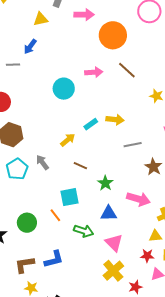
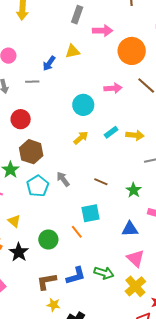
yellow triangle: (41, 19) -> (73, 51), moved
cyan rectangle: (91, 124) -> (111, 132), moved
yellow arrow: (68, 140) -> (81, 138), moved
green star: (105, 183) -> (134, 190), moved
green arrow: (84, 231) -> (104, 273), moved

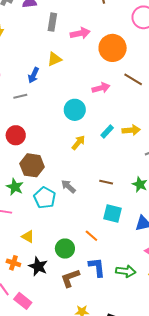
cyan square: (91, 213) -> (113, 214), moved, turned 36
blue L-shape: (76, 276) -> (97, 267), moved, turned -70
brown L-shape: (47, 281) -> (70, 278), moved

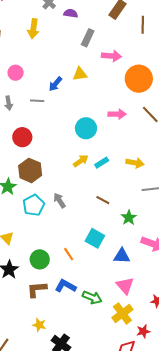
cyan rectangle: (107, 132) -> (102, 163), moved
brown line: (106, 182) -> (103, 200), moved
blue L-shape: (97, 267) -> (65, 286), turned -70

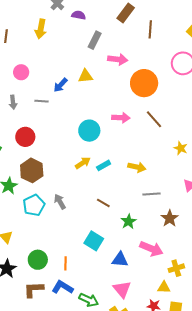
orange line: (69, 254) -> (66, 263), moved, turned 32

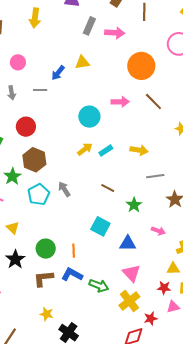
pink arrow: (118, 59) -> (115, 33), moved
pink arrow: (151, 249) -> (158, 231), size x0.6

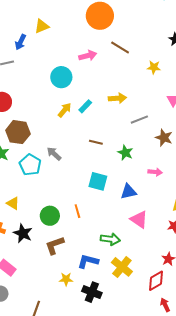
blue L-shape: (72, 275) -> (88, 261), moved
yellow cross: (129, 301) -> (122, 267), moved

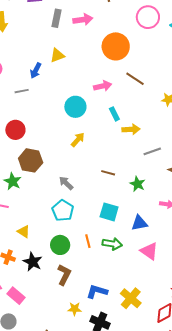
cyan rectangle: (85, 106) -> (114, 114), moved, turned -72
cyan pentagon: (30, 165) -> (63, 211), moved
green arrow: (110, 239) -> (112, 244), moved
brown L-shape: (55, 245) -> (64, 275), turned 135

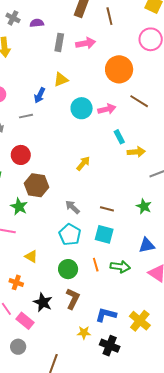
cyan circle: (75, 107) -> (82, 108), moved
brown line: (108, 173) -> (107, 209), moved
cyan square: (109, 212) -> (104, 234), moved
black star: (33, 262) -> (43, 302), moved

